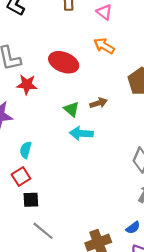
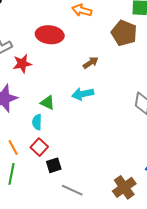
green triangle: (71, 109) -> (48, 103), moved

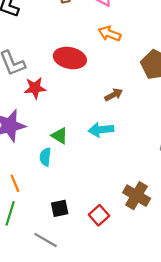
red square: (39, 147) -> (99, 215), moved
brown cross: (124, 187) -> (137, 196), moved, turned -30
gray line: (72, 190) -> (46, 240), moved

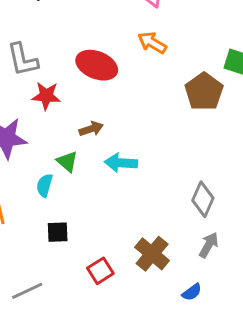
brown arrow: (114, 95) -> (91, 129), moved
black square: (60, 208) -> (58, 232), moved
gray line: (46, 240) -> (27, 291), turned -65

